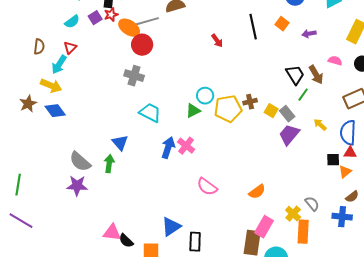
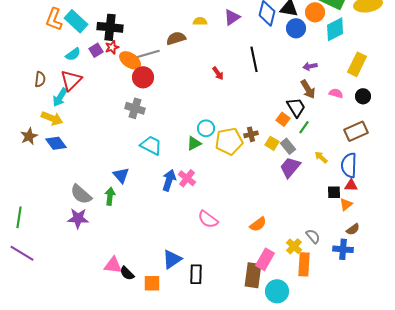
orange square: (282, 24) -> (283, 119), moved
red triangle: (70, 48) -> (71, 80), size x1.6
brown arrow: (316, 75) -> (308, 89), moved

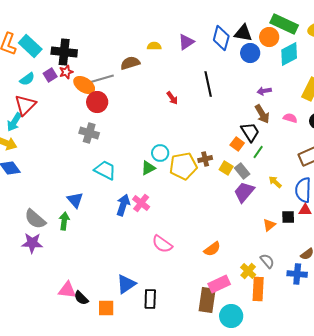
orange triangle: (346, 204) -> (269, 225), moved
pink rectangle: (265, 259) -> (219, 284), turned 35

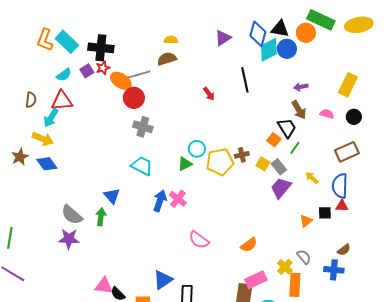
yellow semicircle: (154, 46) -> (171, 40), moved
cyan diamond: (289, 54) -> (269, 50), moved
red triangle: (25, 105) -> (62, 101), turned 40
gray cross: (89, 133) -> (143, 127), moved

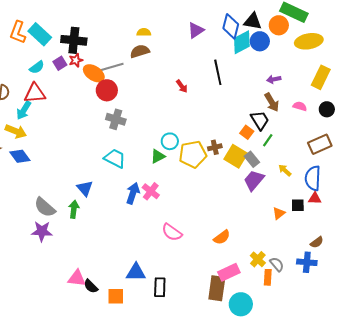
yellow ellipse: (359, 25) -> (309, 41), moved
yellow square: (263, 164) -> (236, 156), size x1.6
gray semicircle: (304, 257) -> (277, 264), moved
blue triangle: (163, 280) -> (136, 272), turned 35
orange rectangle: (295, 285) -> (268, 277), size x0.7

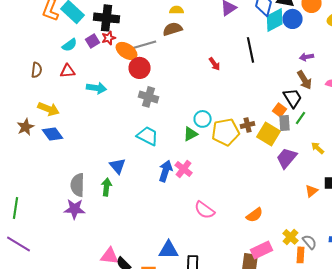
red triangle: (35, 93) -> (68, 71), size x0.7
cyan arrow: (24, 110) -> (97, 88), moved, turned -114
gray rectangle: (252, 159) -> (285, 123), moved, turned 35
gray semicircle: (45, 207) -> (78, 185), turned 50

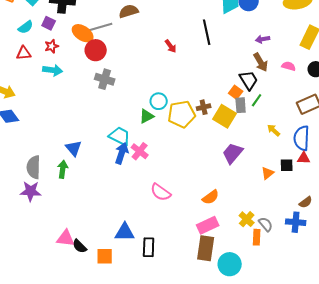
red star: (109, 38) -> (52, 46), moved
purple square: (93, 41) -> (49, 23), turned -32
cyan trapezoid: (148, 136) -> (120, 136), moved
purple trapezoid: (287, 158) -> (233, 153), moved
pink rectangle: (262, 250) -> (208, 225), moved

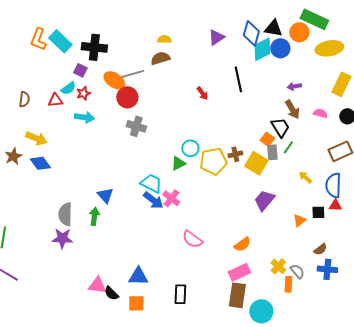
cyan semicircle: (26, 27) -> (68, 88), moved
blue arrow: (122, 153) -> (153, 200), turned 110
brown semicircle: (306, 202) -> (320, 249), moved
blue triangle: (125, 232) -> (138, 276), moved

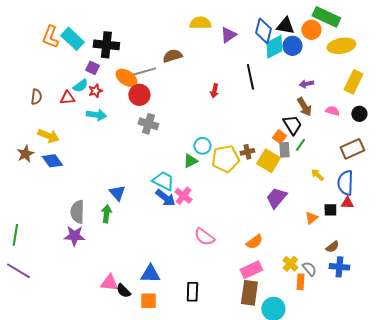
yellow semicircle: (164, 39) -> (200, 23), moved, size x1.5
red arrow: (202, 93) -> (214, 91), turned 48

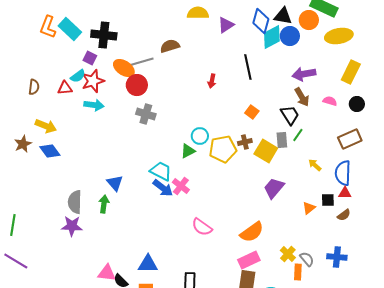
purple arrow: (306, 84) -> (304, 74), size x1.6
red star: (95, 91) -> (93, 81), size x1.6
orange square: (279, 137) -> (252, 112), moved
orange semicircle: (254, 242) -> (252, 232), size x1.4
brown semicircle: (332, 247) -> (344, 215), moved

